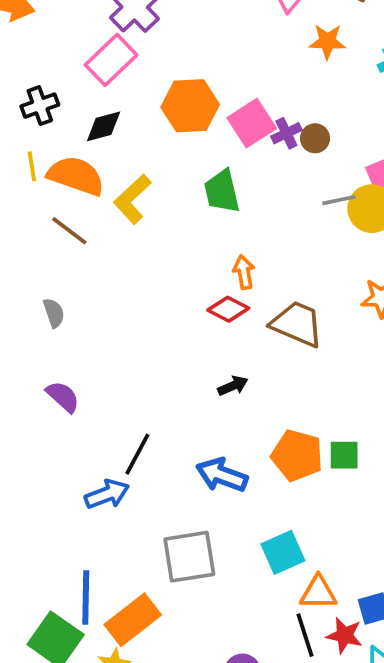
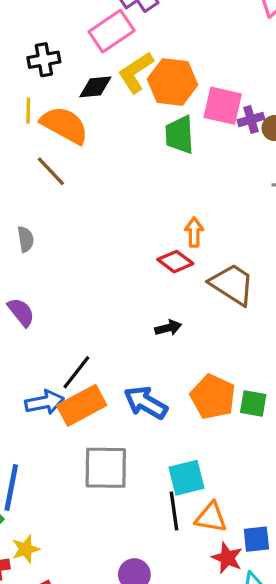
pink square: (252, 123) -> (223, 106), turned 36
green trapezoid: (222, 191) -> (179, 135), moved
yellow L-shape: (132, 199) -> (136, 72), moved
orange rectangle: (133, 620) -> (82, 405), moved
black line: (305, 635) -> (174, 511), moved

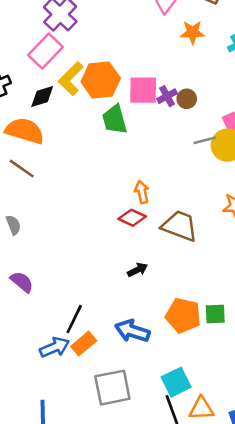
orange rectangle: (82, 405) -> (84, 344), size x0.7

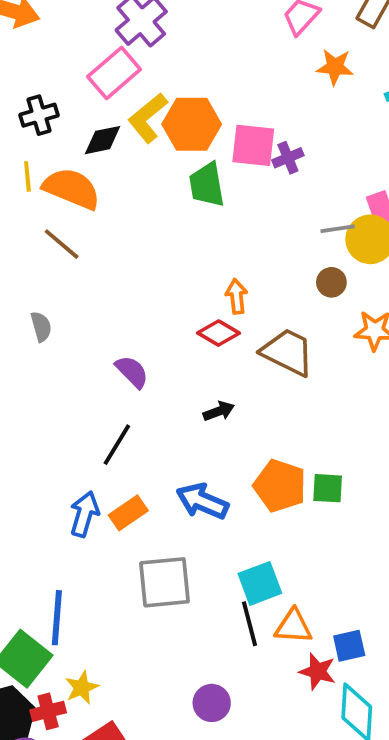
brown circle: (187, 99) -> (331, 282), moved
purple semicircle: (22, 282) -> (132, 372), moved
black line: (74, 319) -> (117, 445), moved
blue arrow: (55, 347) -> (84, 514), turned -56

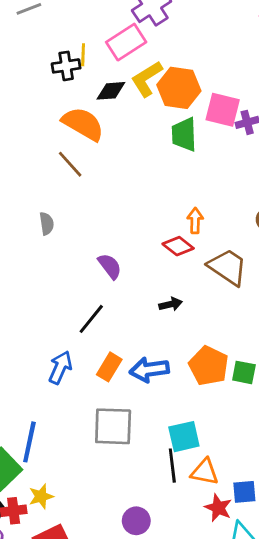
yellow line: (27, 176) -> (83, 55), moved
blue arrow: (202, 501) -> (149, 370), turned -39
orange rectangle: (128, 513) -> (109, 367), moved, turned -32

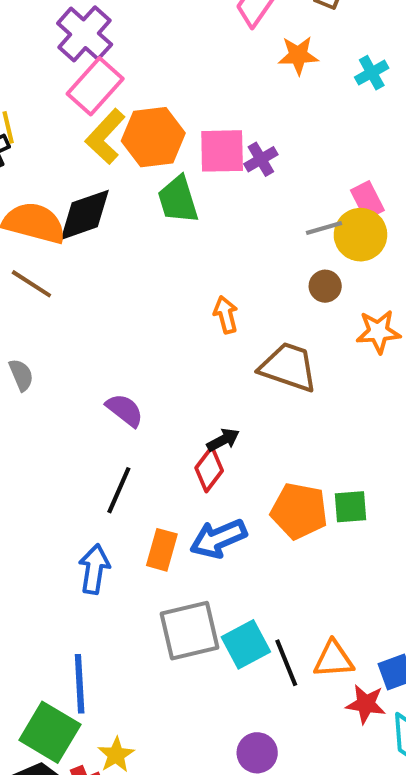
pink rectangle: (126, 42) -> (95, 86), moved
black diamond: (111, 91) -> (85, 215), moved, size x1.4
red diamond: (178, 246) -> (209, 469), moved, turned -76
cyan square: (184, 437) -> (246, 644), moved

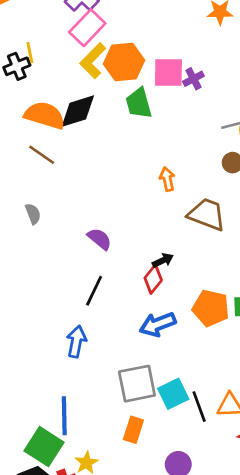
orange rectangle: (162, 550) -> (133, 430), moved

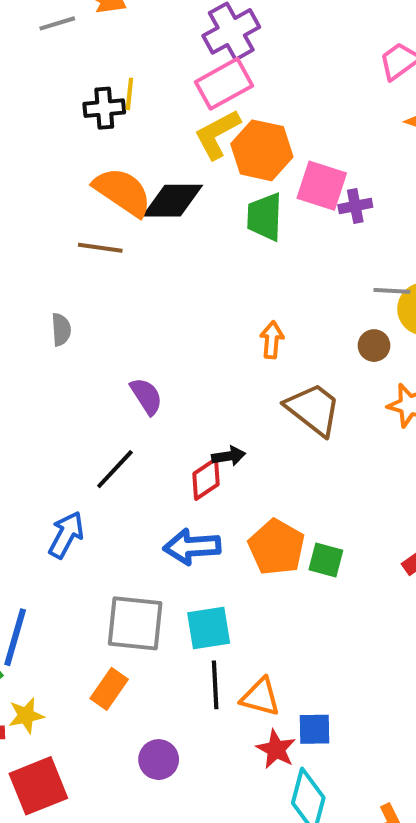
brown line: (42, 155) -> (100, 248), turned -44
cyan square: (173, 394) -> (209, 628), moved

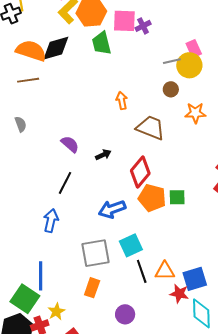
black arrow: (229, 456) -> (103, 155), moved
red diamond: (206, 479) -> (140, 172), moved, size x1.4
blue square: (315, 729) -> (195, 279), size x1.4

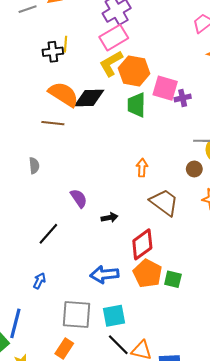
black line: (65, 183) -> (48, 234), moved
blue arrow: (51, 221) -> (39, 281), moved, size x0.7
black line: (142, 271) -> (118, 345), turned -40

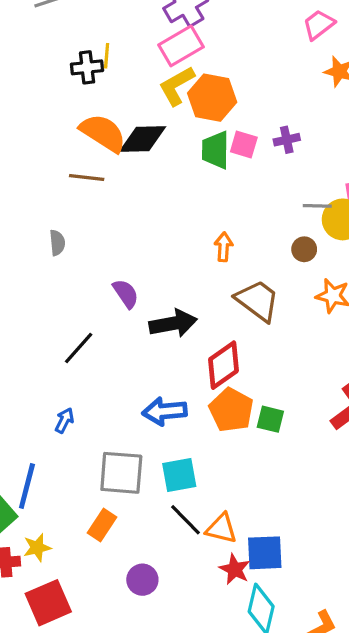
pink square: (165, 88) -> (244, 145), moved, size x0.7
black arrow: (110, 218) -> (173, 323), size x1.8

